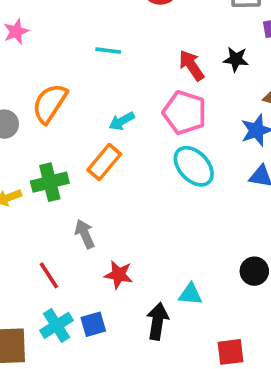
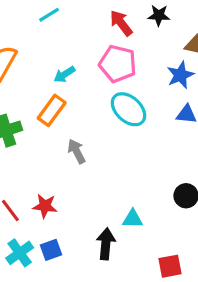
cyan line: (108, 51) -> (49, 15), turned -35
gray arrow: (85, 234) -> (77, 151), moved
red star: (119, 275) -> (45, 206), moved

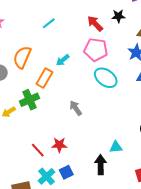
orange rectangle: (52, 110) -> (44, 78), moved

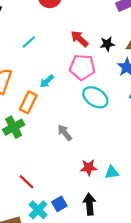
black star: (118, 16) -> (107, 44), moved
red star: (59, 145) -> (89, 168), moved
black arrow: (101, 165) -> (89, 204), moved

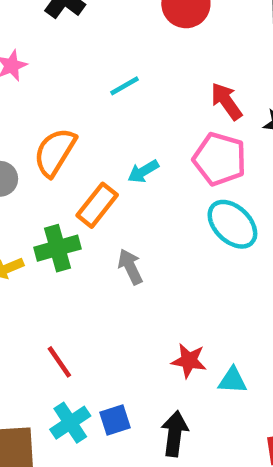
gray arrow: (65, 133) -> (130, 267), moved

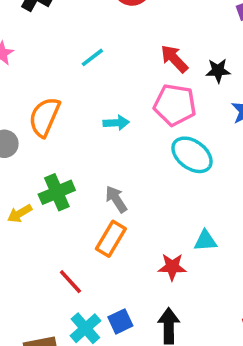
cyan arrow: (143, 171) -> (116, 123), turned -145
orange rectangle: (97, 205) -> (111, 239), moved
cyan triangle: (233, 380) -> (205, 241), moved

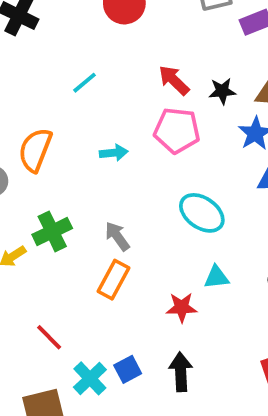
cyan ellipse: (192, 155) -> (202, 213), moved
red line: (70, 282) -> (49, 337), moved

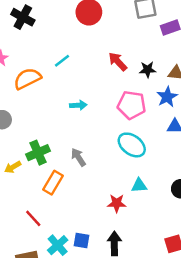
pink pentagon: (177, 130) -> (132, 105), moved
orange semicircle: (35, 150) -> (27, 79), moved, turned 40
orange rectangle: (113, 280) -> (53, 183), moved
blue square: (128, 369) -> (81, 241), turned 35

